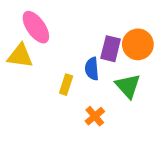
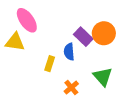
purple rectangle: (111, 49) -> (83, 37), turned -60
green triangle: (128, 86) -> (103, 77), moved

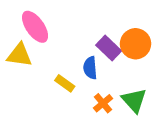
yellow rectangle: (50, 64) -> (65, 83), turned -72
orange cross: (71, 88) -> (103, 103), moved

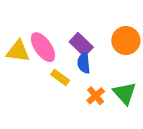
pink ellipse: (35, 27) -> (43, 47), moved
purple rectangle: (109, 48) -> (81, 45), moved

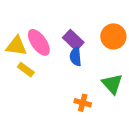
yellow rectangle: (60, 77) -> (26, 70), moved
orange cross: (96, 96) -> (83, 103), moved, turned -35

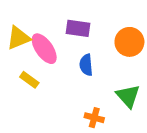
purple rectangle: (73, 40) -> (78, 28), moved, turned -36
yellow triangle: (16, 46) -> (18, 38), moved, turned -30

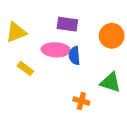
pink ellipse: (44, 49) -> (56, 50), moved, turned -52
green triangle: (128, 96) -> (111, 82), turned -30

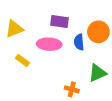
blue semicircle: (74, 56) -> (79, 42), moved
green triangle: (111, 82) -> (97, 73), turned -42

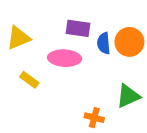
blue semicircle: (79, 42) -> (104, 43), moved

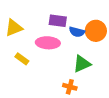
blue semicircle: (104, 43) -> (77, 32), turned -70
green triangle: (128, 96) -> (82, 64), moved

